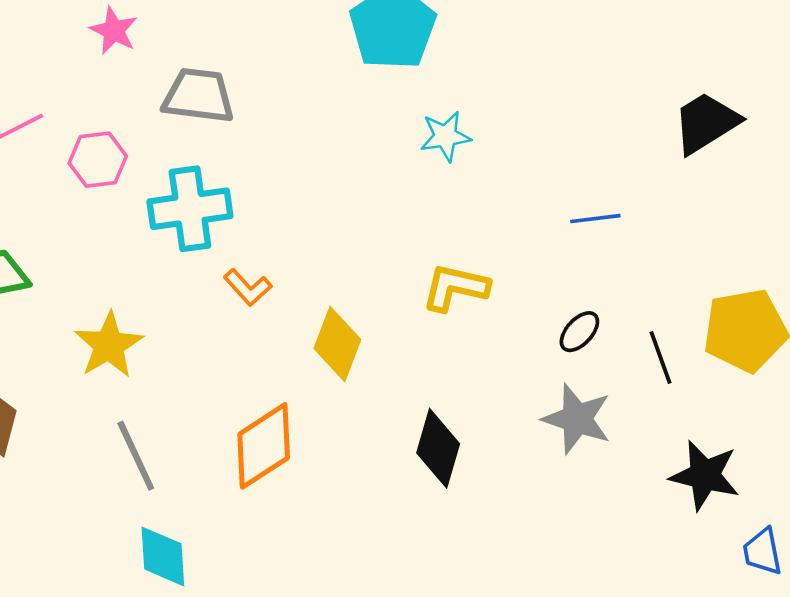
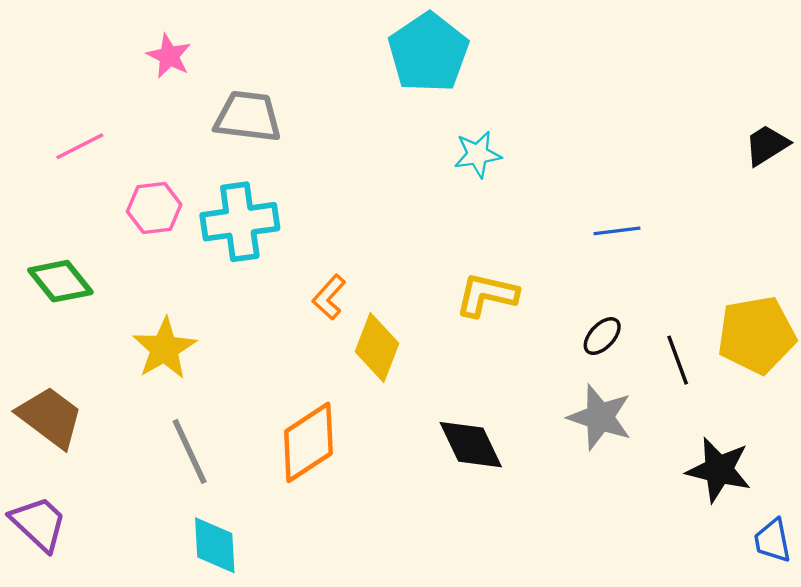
black trapezoid: (706, 123) -> (767, 145), moved, size x0.7
pink hexagon: (98, 160) -> (154, 208), moved
orange L-shape: (248, 287) -> (329, 297), moved, turned 84
black diamond: (438, 448) -> (471, 445), turned -42

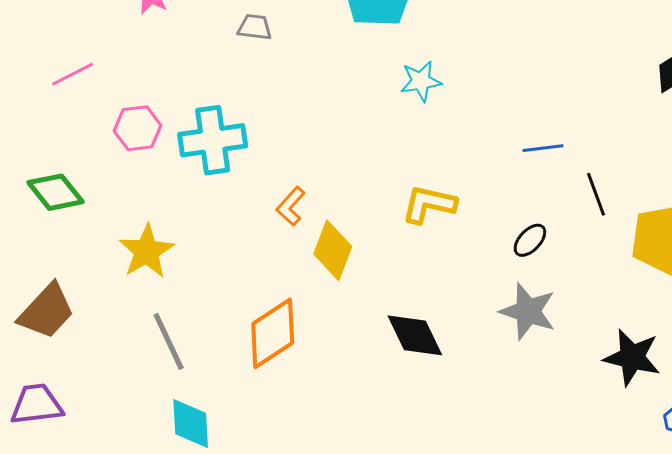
gray trapezoid: (248, 117) -> (255, 27), moved, size x0.6
black line: (678, 360) -> (596, 194), moved
brown trapezoid: (50, 417) -> (46, 311), turned 96
purple trapezoid: (39, 523) -> (36, 404), turned -50

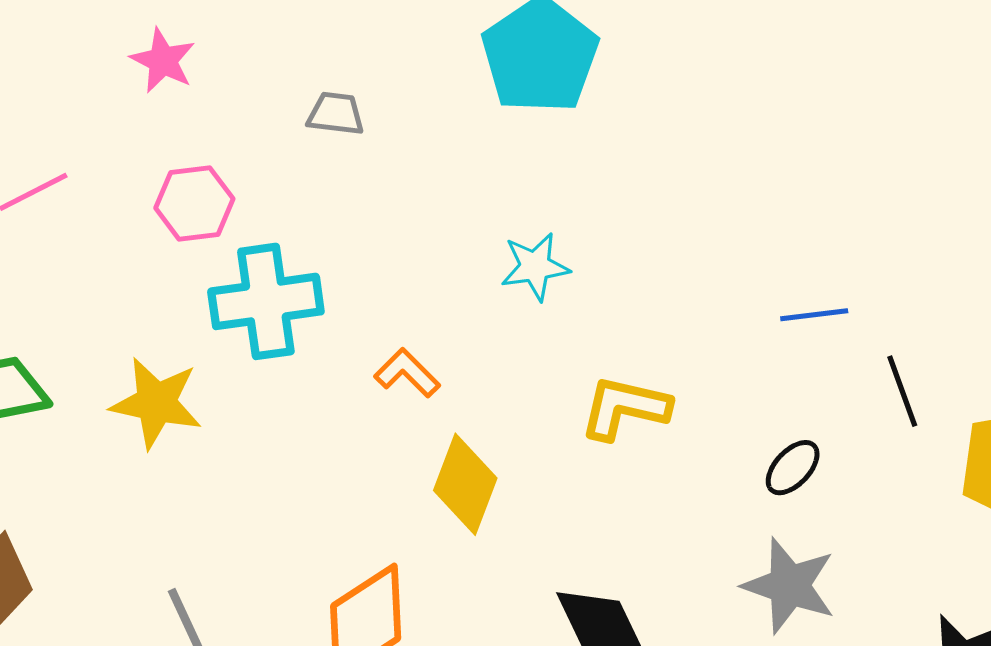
cyan star: (421, 81) -> (535, 267), moved
pink hexagon: (138, 128) -> (194, 203), moved
orange L-shape: (291, 206) -> (407, 373), moved, turned 93
yellow star: (147, 251) -> (156, 403), moved, turned -30

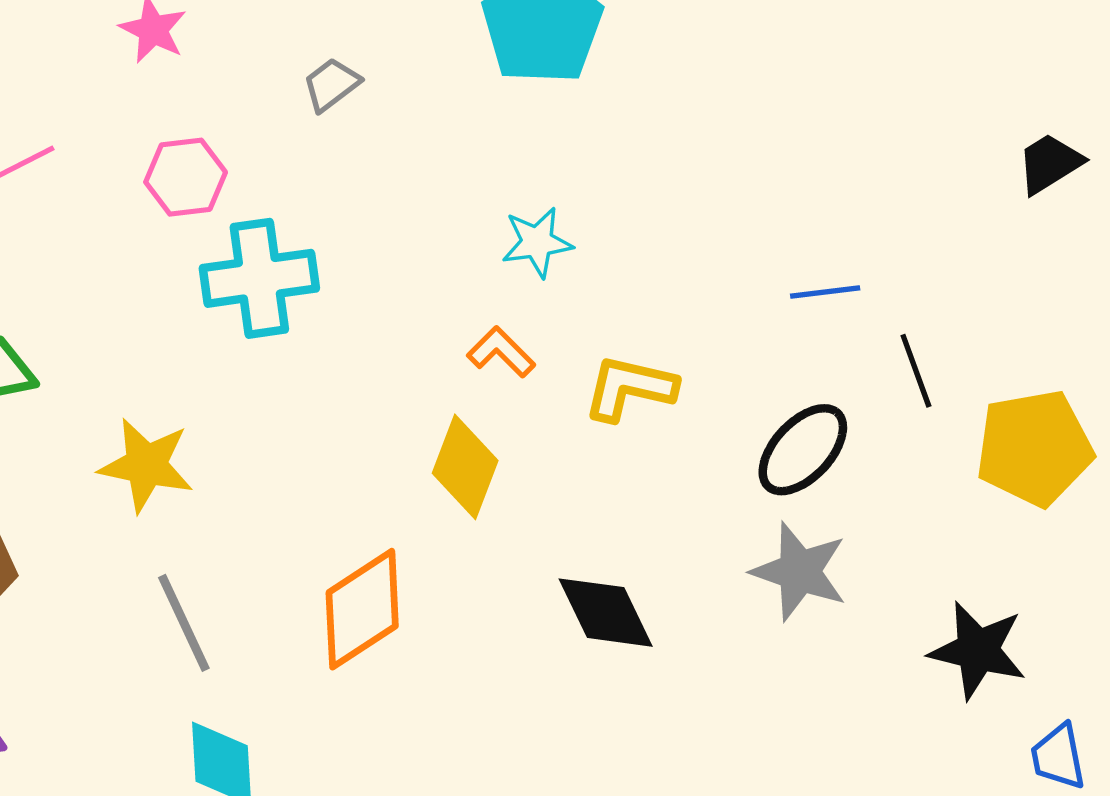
gray trapezoid: (336, 114) -> (331, 85), turned -44
orange L-shape: (407, 373) -> (501, 352), moved
yellow star: (156, 403) -> (146, 465), moved
black ellipse: (793, 468) -> (803, 450), size x1.6

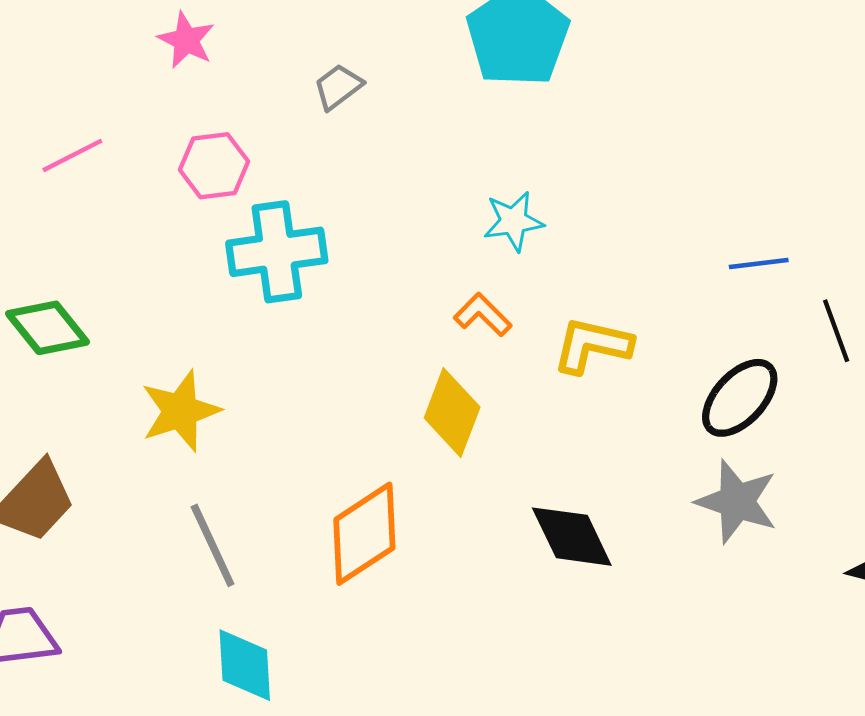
yellow star: (146, 465) -> (180, 411), turned -30

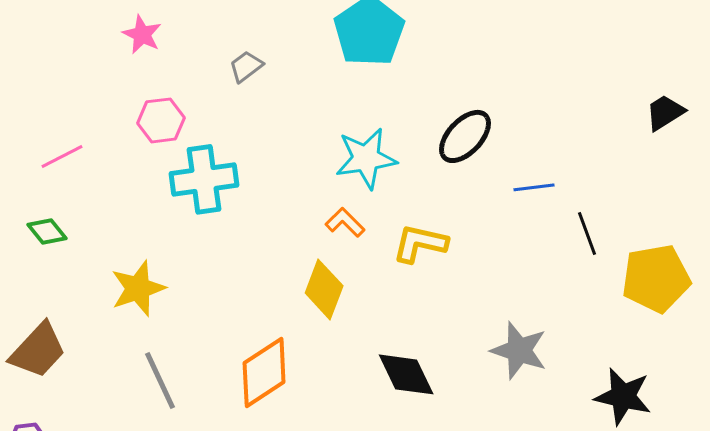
pink line: (72, 155) -> (62, 156), moved
cyan star: (513, 221) -> (366, 158), size x1.5
green diamond: (48, 328) -> (47, 231), size x0.7
black ellipse: (740, 398) -> (465, 136), moved

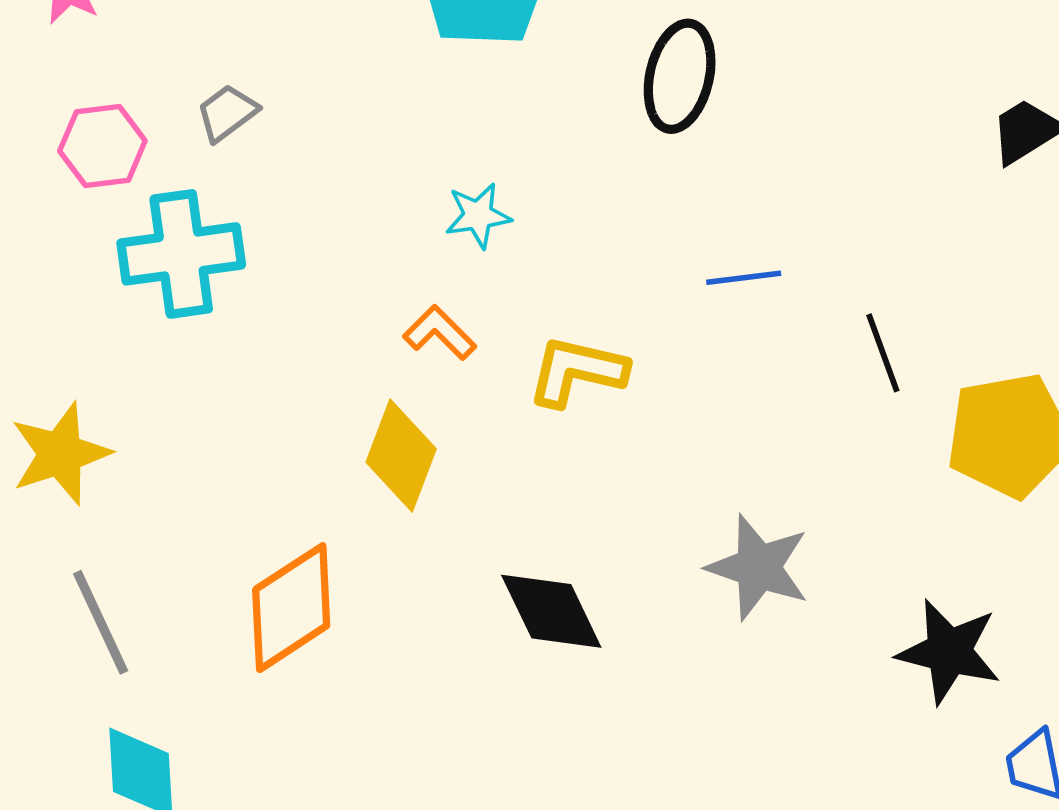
gray trapezoid: (246, 66) -> (227, 113), moved
black ellipse: (465, 136) -> (680, 76), moved, turned -30
cyan star: (366, 158) -> (478, 216), size x0.6
blue line: (534, 187) -> (744, 278), moved

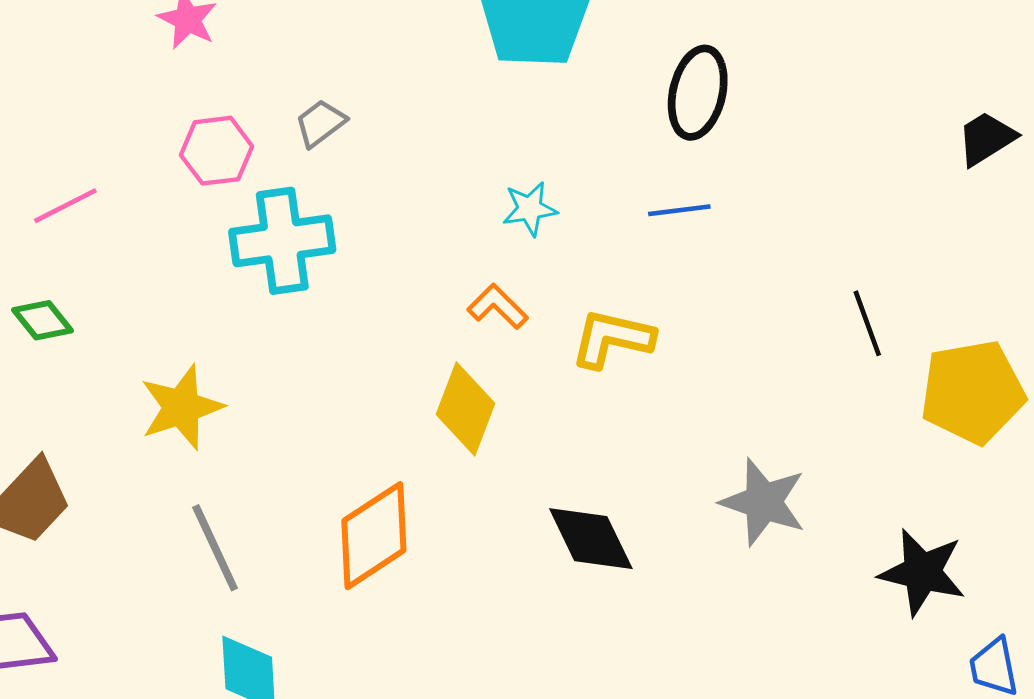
blue line: (744, 278) -> (679, 210), moved

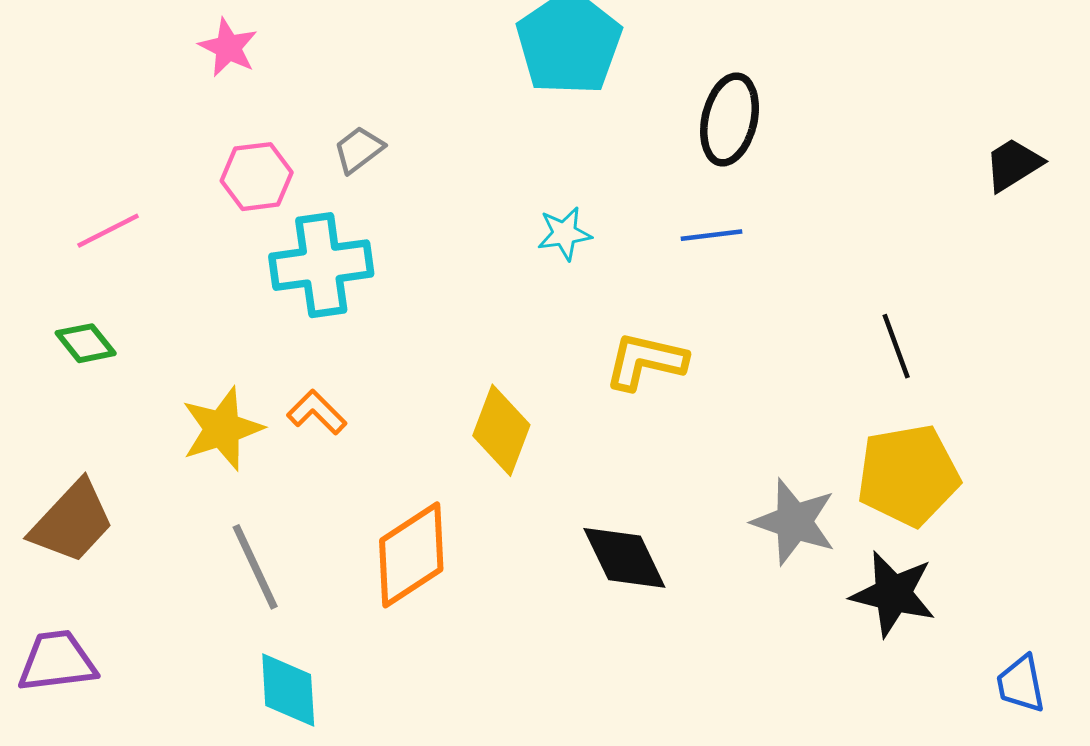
orange L-shape: (498, 306) -> (317, 412), moved
yellow pentagon: (973, 392) -> (908, 475), moved
black star: (922, 572) -> (893, 594), moved

